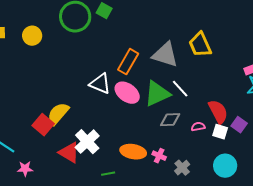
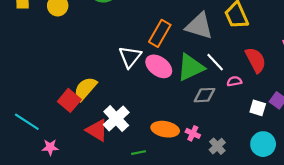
white triangle: (100, 84) -> (130, 57), turned 45
red semicircle: (218, 112) -> (256, 60), moved
pink semicircle: (198, 127) -> (234, 81), moved

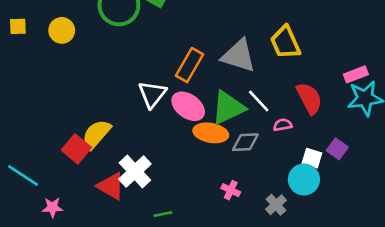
orange ellipse: (165, 129) -> (211, 133), moved
cyan circle: (263, 144) -> (304, 179), moved
gray cross: (217, 146) -> (276, 205), moved

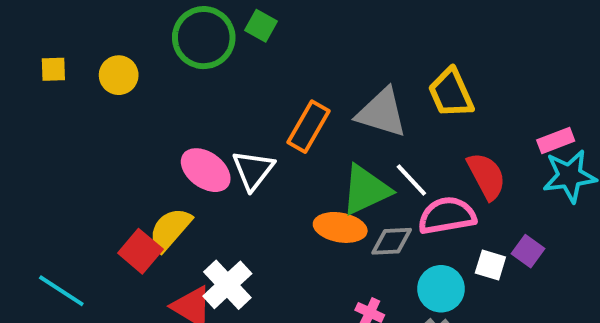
pink ellipse: (188, 106) -> (206, 170), moved
pink semicircle: (283, 125) -> (447, 216), size x2.0
cyan circle: (304, 179) -> (441, 289), moved

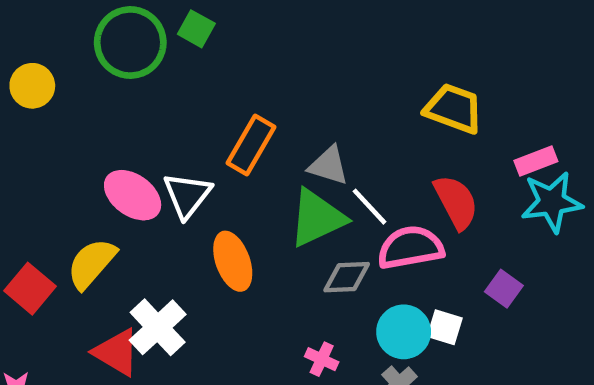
yellow trapezoid: (451, 93) -> (454, 109), moved, turned 134
gray triangle: (382, 113) -> (328, 166), moved, size x0.7
orange ellipse: (340, 227) -> (233, 261), moved, turned 60
red square: (140, 251) -> (30, 289), moved
white square: (490, 265) -> (445, 327), moved

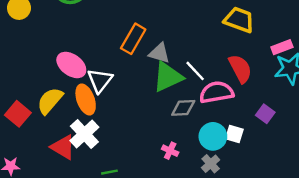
gray triangle: (328, 166) -> (159, 53), moved
white triangle: (187, 195) -> (100, 80), moved
orange ellipse: (233, 261) -> (86, 99), moved

